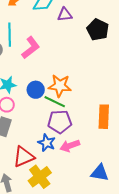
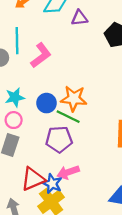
purple pentagon: (60, 122) -> (59, 139), moved
blue star: (47, 143) -> (52, 184), moved
pink arrow: (70, 146) -> (68, 172), moved

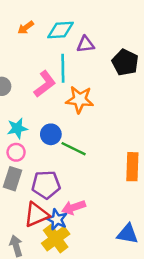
cyan line: (17, 41) -> (63, 68), moved
orange star: (74, 99) -> (80, 100), moved
purple pentagon: (59, 139) -> (46, 185), moved

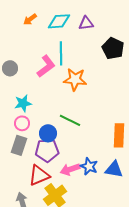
purple triangle: (86, 44) -> (86, 23), moved
blue circle: (51, 134) -> (48, 133), moved
blue star: (57, 219) -> (89, 166), moved
blue triangle: (128, 234) -> (114, 169), moved

